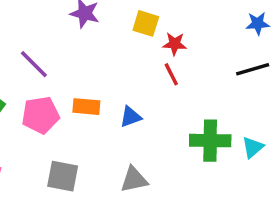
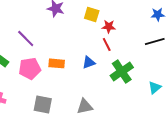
blue triangle: (131, 117) -> (89, 62), moved
green cross: (210, 141) -> (122, 71), moved, turned -35

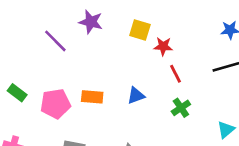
purple line: (26, 38) -> (55, 41), moved
red line: (107, 44) -> (175, 74), moved
green cross: (122, 71) -> (181, 108), size x0.6

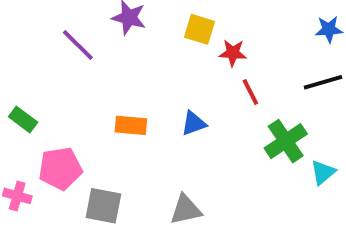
pink pentagon: (55, 104) -> (60, 168), moved
green cross: (181, 108) -> (286, 141), moved, size x1.5

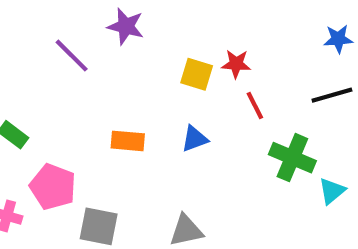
yellow square: (199, 29) -> (197, 74), moved
green cross: (286, 141) -> (292, 158), turned -33
pink pentagon: (60, 168) -> (53, 187), turned 30

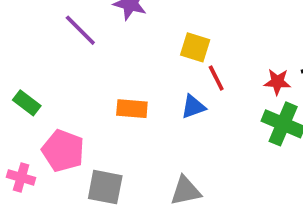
red star: (236, 64) -> (277, 82), moved
red line: (255, 106) -> (216, 78), moved

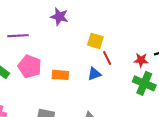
purple line: (80, 30) -> (18, 36), moved, turned -48
pink pentagon: (63, 151) -> (30, 66), moved

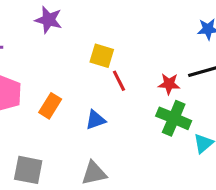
blue triangle: (94, 74) -> (95, 120), moved
orange rectangle: (60, 75) -> (50, 106), turned -63

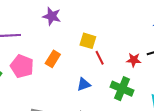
orange rectangle: (50, 106) -> (53, 59), moved
green cross: (174, 118) -> (122, 89), moved

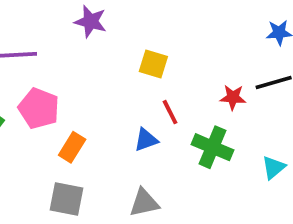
red line: (100, 58) -> (170, 112), moved
orange rectangle: (53, 59) -> (72, 147), moved

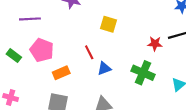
red line: (170, 112) -> (89, 52), moved
orange rectangle: (72, 147) -> (61, 73), turned 35

